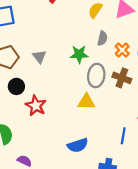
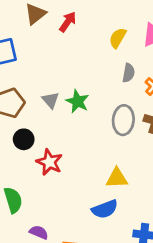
green star: (79, 54) -> (77, 101), moved, turned 30
yellow triangle: (86, 102) -> (117, 178), moved

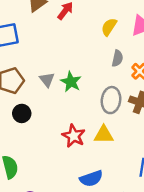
red star: (49, 162) -> (74, 136), moved
yellow triangle: (117, 178) -> (104, 135), moved

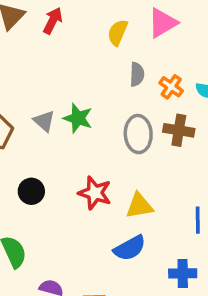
black circle: (22, 113) -> (31, 191), moved
yellow triangle: (104, 135) -> (139, 206), moved

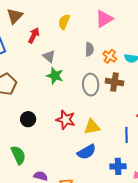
red arrow: (53, 21) -> (34, 35), moved
yellow semicircle: (118, 32) -> (64, 22), moved
gray triangle: (44, 121) -> (49, 56), moved

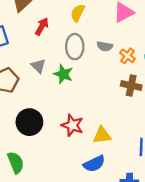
gray semicircle: (89, 49) -> (105, 46), turned 96
gray triangle: (49, 56) -> (38, 66), moved
gray ellipse: (91, 85) -> (75, 47), moved
black circle: (28, 119) -> (29, 122), size x1.5

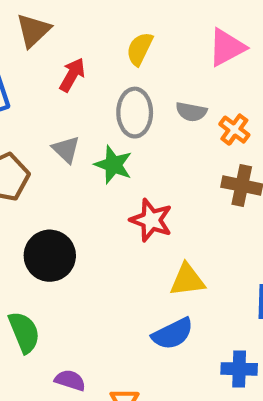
red star: (72, 125) -> (151, 220), moved

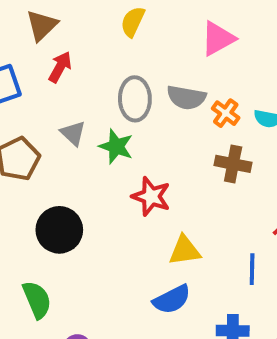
yellow semicircle: (140, 49) -> (133, 22), moved
red arrow: (72, 75) -> (60, 67), moved
gray semicircle: (191, 112) -> (186, 97), size x1.4

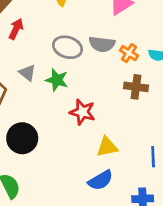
gray ellipse: (135, 99) -> (68, 47), turned -68

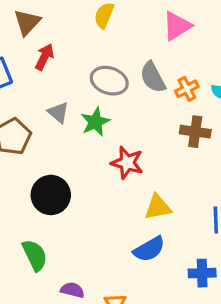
gray semicircle: (102, 44) -> (153, 77), turned 55
orange cross: (129, 53) -> (187, 89), turned 30
green star: (57, 80) -> (95, 122), turned 30

